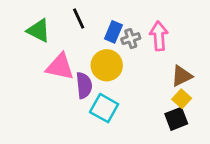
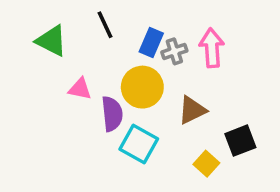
pink triangle: (60, 67) -> (80, 89), size x0.6
brown triangle: (182, 76) -> (192, 110), moved
yellow square: (182, 99) -> (206, 164), moved
black square: (176, 119) -> (240, 141), moved

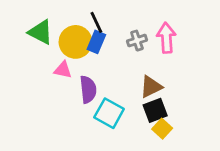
black line: (105, 25) -> (96, 22), moved
blue rectangle: (151, 43) -> (96, 42), moved
yellow circle: (142, 87) -> (75, 42), moved
black square: (240, 141) -> (155, 110), moved

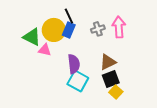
green triangle: (41, 32) -> (32, 37), moved
purple semicircle: (88, 89) -> (74, 64), moved

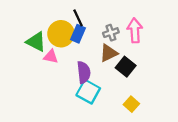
brown triangle: (108, 62) -> (109, 53), moved
black square: (111, 79) -> (126, 67), moved, turned -30

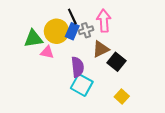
pink arrow: (135, 30) -> (104, 21), moved
gray cross: (111, 33) -> (86, 30), moved
green triangle: (36, 42) -> (33, 39), turned -36

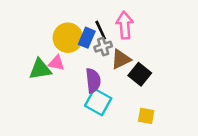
black line: (72, 17) -> (101, 30), moved
gray cross: (86, 30) -> (103, 47), moved
green triangle: (33, 39) -> (40, 69), moved
yellow square: (122, 96) -> (146, 116), turned -32

